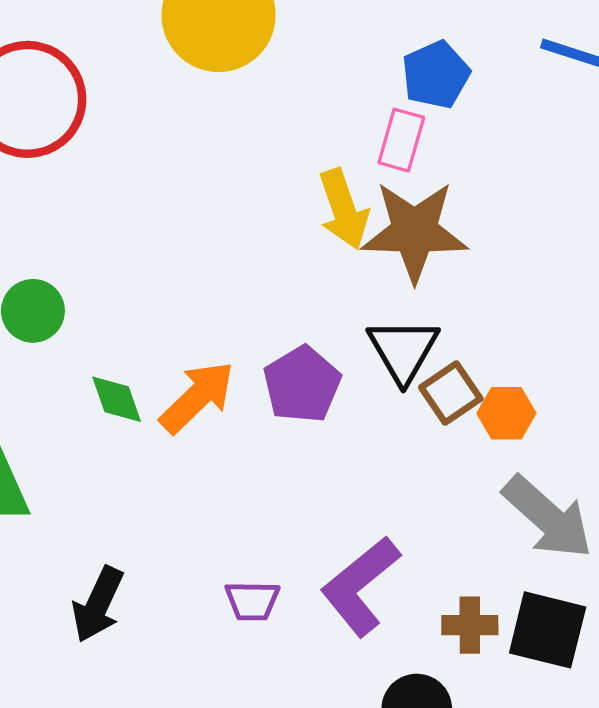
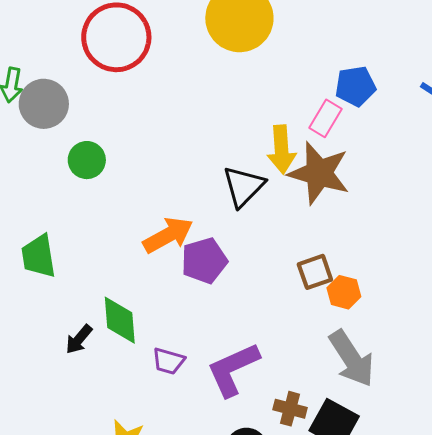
black triangle: (403, 350) -> (244, 186), moved
purple pentagon: (302, 384) -> (204, 261), moved
green diamond: (117, 399) -> (120, 320), moved, size x1.4
black arrow: (98, 605) -> (79, 339), size x0.7

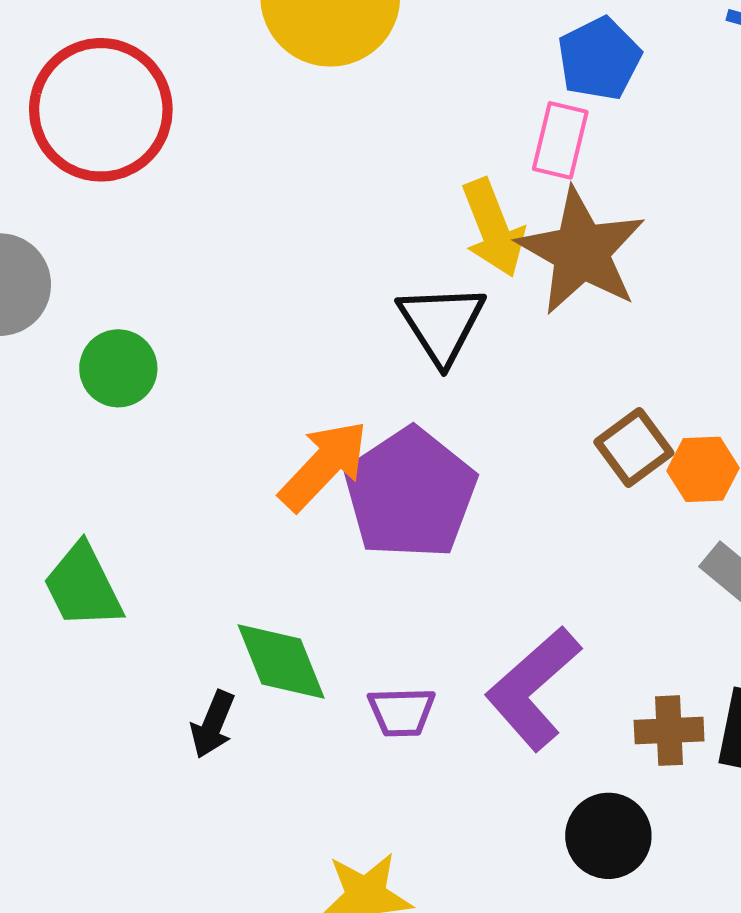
brown star: (319, 173) -> (581, 251), turned 30
purple pentagon: (204, 261) -> (410, 493), size x1.4

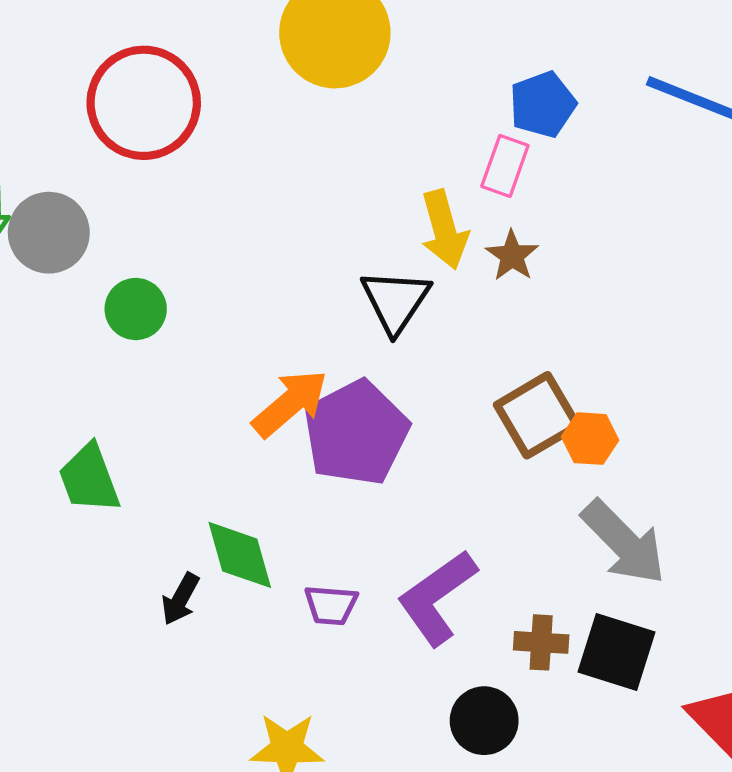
brown star: (581, 251) -> (512, 256), size x0.5
brown square: (634, 447) -> (537, 415), size x1.4

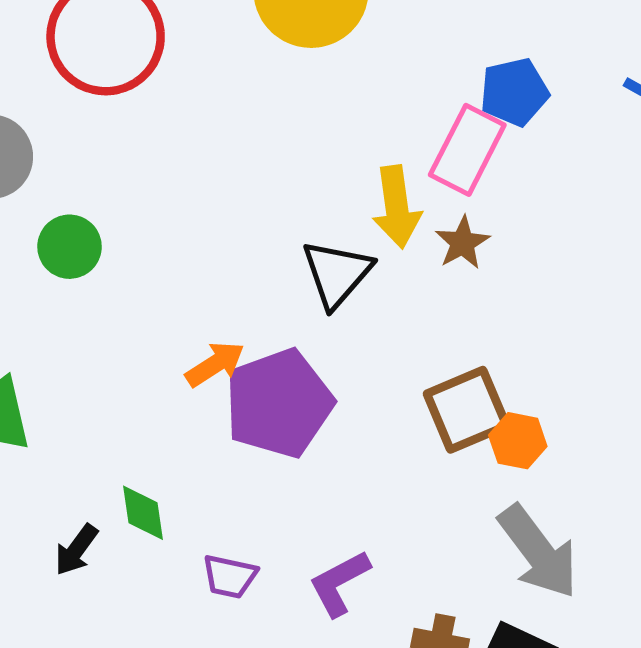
pink rectangle: (505, 166) -> (467, 150), size x1.4
orange arrow: (290, 403) -> (215, 364), size x0.7
green diamond: (240, 555) -> (143, 513), size x0.7
purple L-shape: (437, 598) -> (339, 583), size x0.7

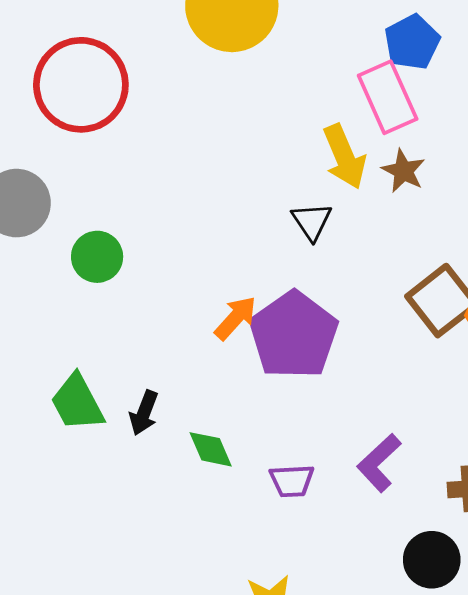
pink rectangle: (467, 150) -> (388, 97), turned -36
black triangle: (337, 274) -> (312, 221), size x0.7
black arrow: (76, 550) -> (144, 413), moved

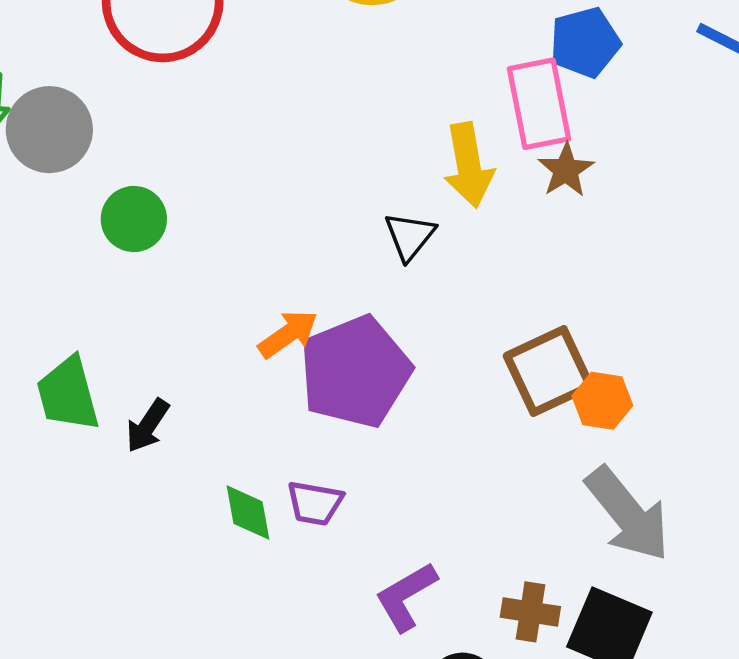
brown star: (403, 171) -> (566, 170), moved
green diamond: (211, 449) -> (248, 513), moved
purple L-shape: (379, 463) -> (406, 597), moved
purple trapezoid: (292, 481) -> (315, 503), moved

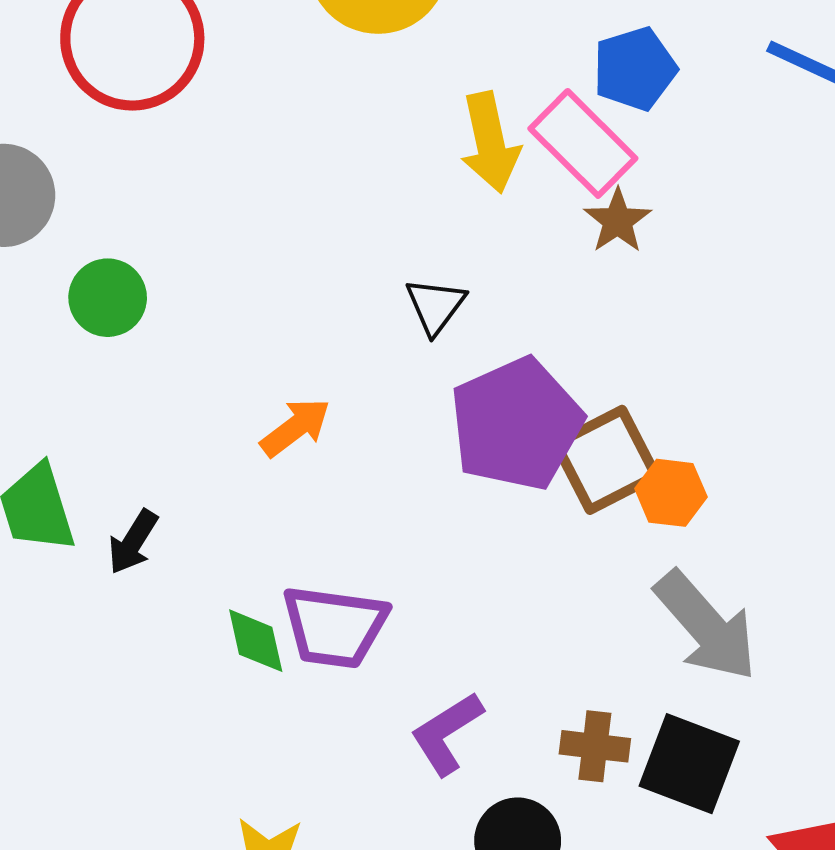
pink rectangle: (539, 104) -> (583, 143), turned -32
yellow arrow: (469, 165) -> (490, 143), moved
purple pentagon: (355, 372) -> (516, 424), moved
purple trapezoid: (315, 503) -> (335, 627), size x1.6

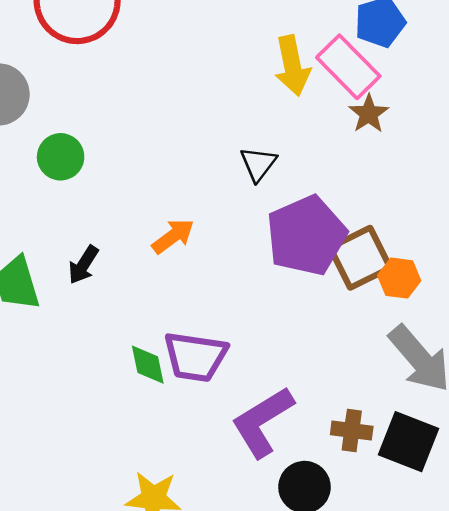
black arrow: (133, 542) -> (83, 265), moved
purple L-shape: (447, 733) -> (262, 422), size x1.4

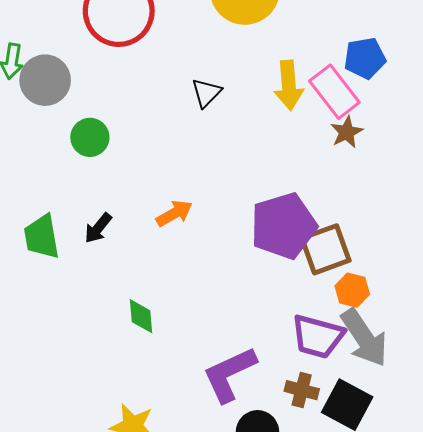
black triangle: (258, 164) -> (206, 93), moved
orange hexagon: (399, 278) -> (352, 290), moved
purple trapezoid: (195, 357) -> (318, 336), moved

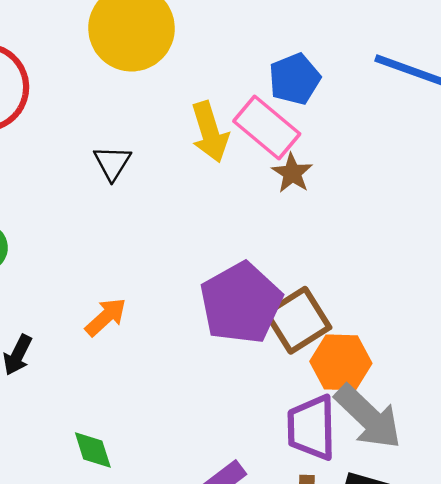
orange hexagon: (352, 290) -> (341, 362), size x1.4
purple trapezoid: (318, 336) -> (311, 428), turned 86

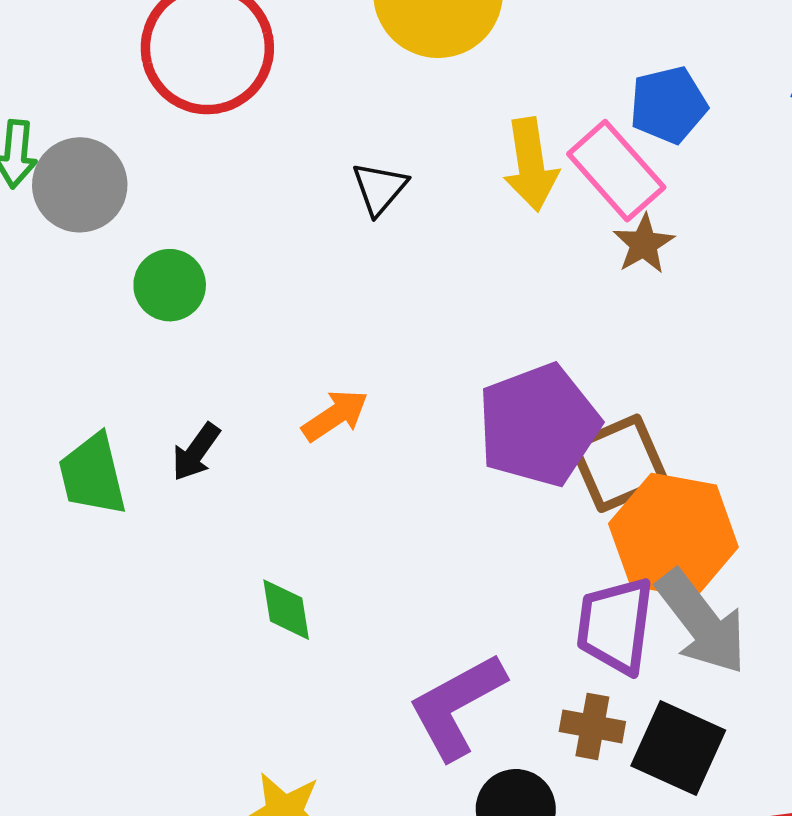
orange hexagon: (341, 362) -> (673, 535), size x1.4

